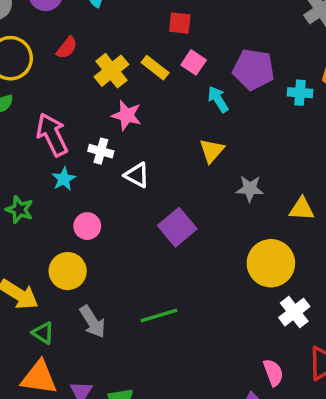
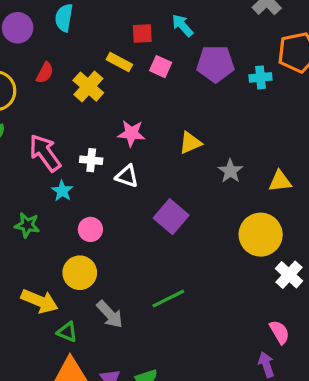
yellow rectangle: (155, 68) -> (119, 62), moved
cyan arrow: (218, 99) -> (182, 26), moved
pink star: (127, 115) -> (131, 133), moved
yellow triangle: (212, 151) -> (190, 143), turned 35
gray star: (250, 189) -> (230, 171), turned -30

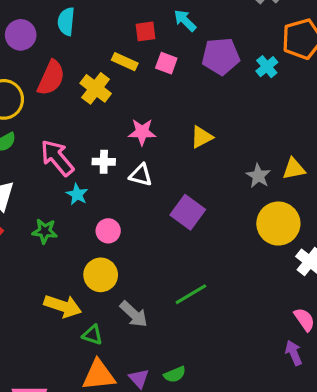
red semicircle: (45, 73) -> (51, 78), size x1.6
cyan cross: (261, 77) -> (267, 67), turned -30
gray star: (230, 171) -> (258, 176), moved

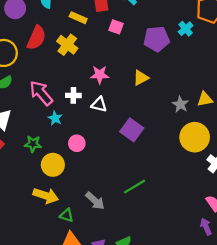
purple pentagon: (221, 56) -> (156, 39), moved
yellow rectangle: (125, 62) -> (78, 18), moved
yellow circle: (101, 275) -> (53, 165), moved

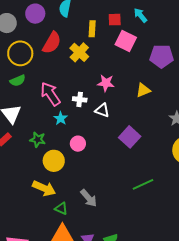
yellow rectangle: (78, 18) -> (92, 29), turned 63
pink square: (116, 27) -> (126, 41), size x1.5
green line: (134, 187) -> (143, 184), moved

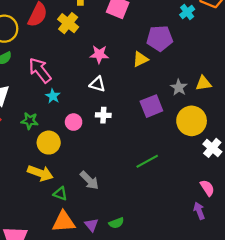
purple pentagon: (162, 56) -> (160, 38), moved
white cross: (80, 99) -> (103, 115), moved
purple square: (130, 137) -> (151, 106), moved, turned 30

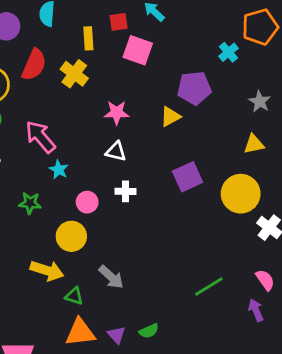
gray star: (179, 87) -> (260, 102), moved
yellow circle: (49, 143) -> (71, 236), moved
green line: (147, 161) -> (209, 286), moved

